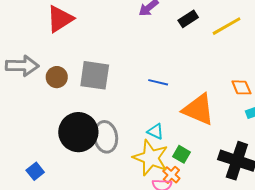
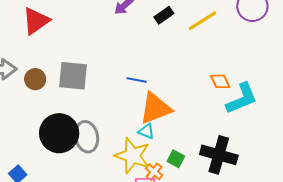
orange triangle: (198, 109) -> (155, 108), moved, turned -42
cyan triangle: (155, 131) -> (146, 131), moved
green square: (182, 154) -> (176, 159), moved

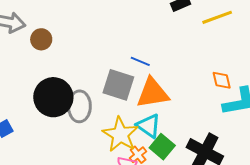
gray square: (73, 76) -> (118, 85), moved
cyan triangle: (146, 131) -> (149, 126), moved, size x1.5
green square: (176, 159) -> (162, 147), size x1.4

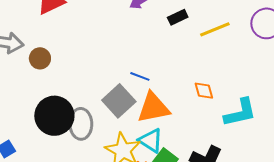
orange diamond: (222, 80) -> (204, 91), moved
gray square: (118, 85) -> (119, 101), turned 32

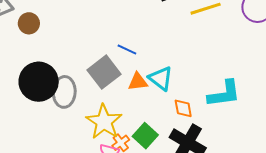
orange diamond: (204, 91) -> (183, 108), moved
orange triangle: (153, 108) -> (138, 82), size x0.6
cyan triangle: (151, 141) -> (161, 78), moved

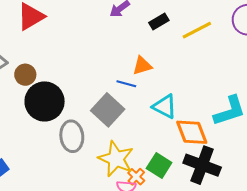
black circle: (39, 82) -> (45, 101), moved
orange triangle: (138, 82) -> (142, 66), moved
orange diamond: (183, 108) -> (192, 132), size x1.6

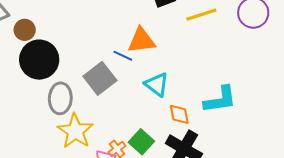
orange triangle: (142, 66) -> (141, 40), size x1.4
orange diamond: (192, 132) -> (179, 114), size x0.7
yellow star: (116, 159) -> (75, 131), moved

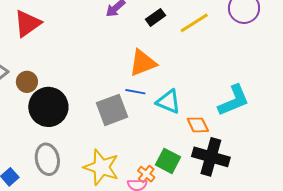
blue line: (123, 56) -> (135, 92), moved
gray square: (100, 78) -> (112, 110), turned 32
gray ellipse: (60, 98) -> (47, 159), moved

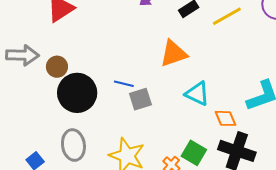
blue line: (135, 92) -> (124, 84), moved
gray square: (112, 110) -> (140, 99), size x0.7

